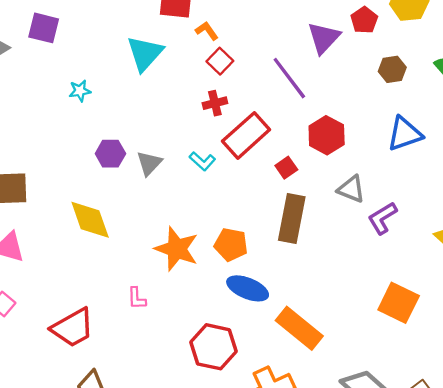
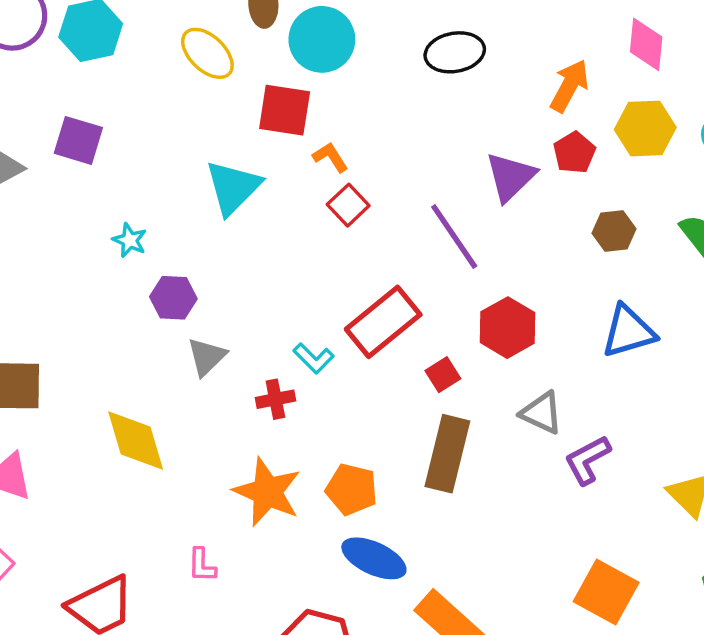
cyan star: (80, 91) -> (130, 240), turned 30
red cross: (215, 103) -> (275, 399), moved
purple hexagon: (110, 154) -> (173, 298), moved
gray triangle: (149, 163) -> (207, 357), moved

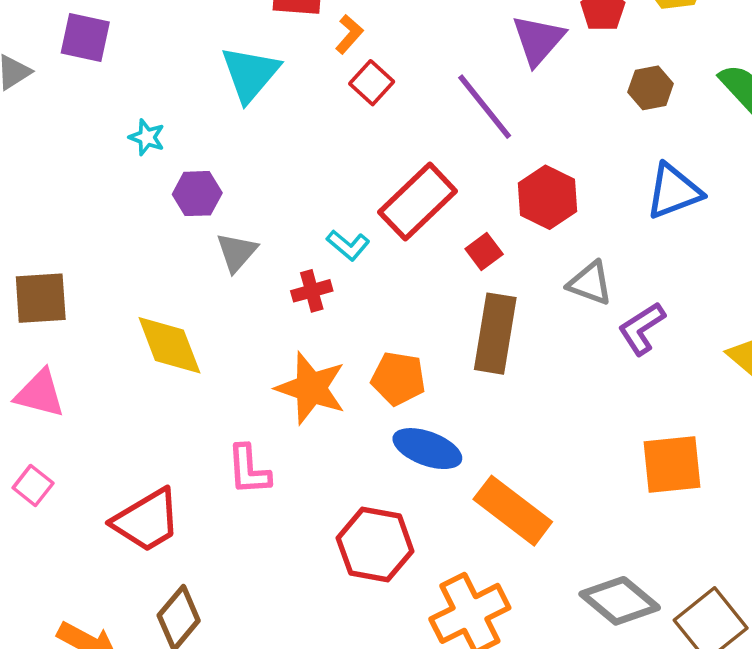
orange L-shape: (330, 157) -> (349, 34), turned 78
pink L-shape: (202, 565) -> (249, 470), size x1.4
orange square: (606, 592) -> (672, 465), turned -30

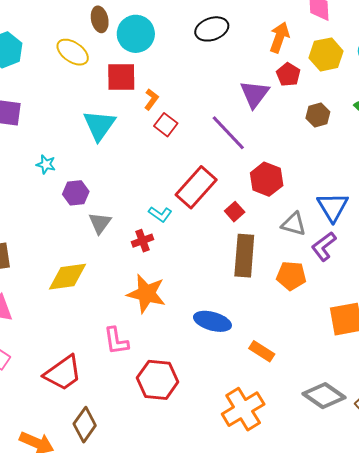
blue triangle: (674, 191) -> (333, 207), moved, turned -36
yellow diamond: (169, 345) -> (68, 277), turned -72
orange pentagon: (398, 378) -> (291, 276), moved
orange rectangle: (513, 511) -> (262, 351), size x0.6
red hexagon: (375, 545) -> (158, 380), moved

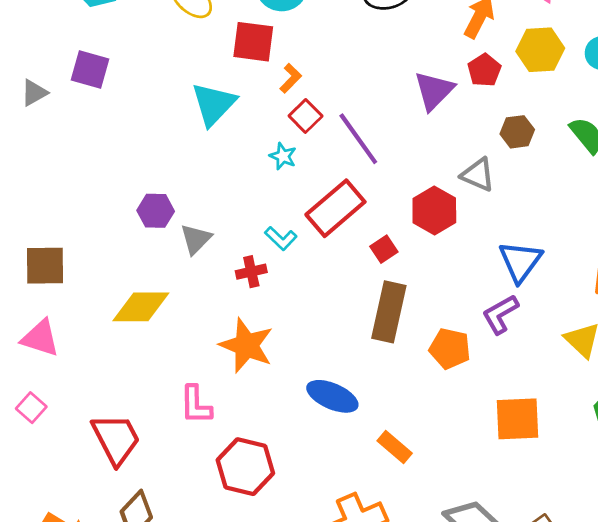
purple line: (228, 133) -> (358, 139), moved
cyan star: (46, 164) -> (283, 156), moved
purple hexagon: (76, 193) -> (156, 211), moved
gray triangle: (294, 224) -> (478, 175), moved
red trapezoid: (63, 373) -> (116, 439), turned -90

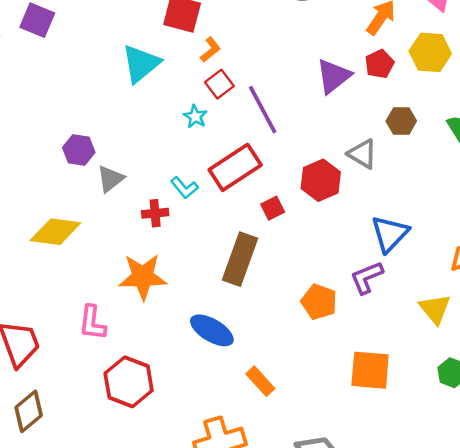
brown rectangle: (389, 312) -> (240, 259), moved
orange star: (246, 345) -> (143, 277), turned -30

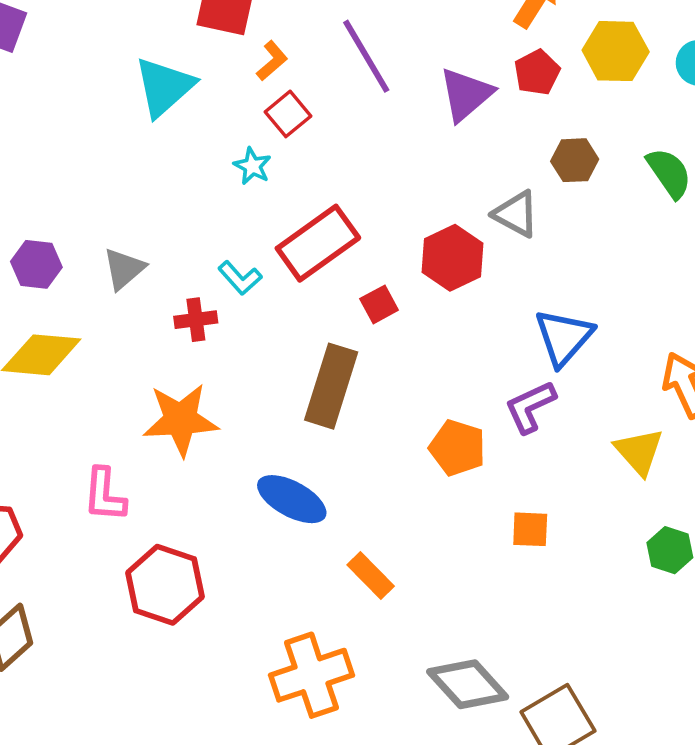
purple line: (263, 110) -> (366, 56), moved
purple hexagon: (79, 150) -> (36, 264), moved
orange square: (370, 370) -> (530, 529), moved, size x0.6

